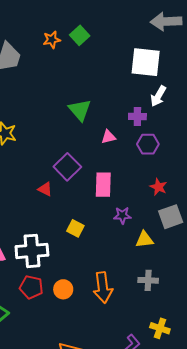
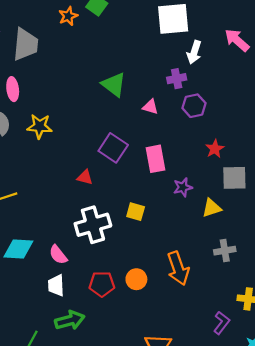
pink triangle: (109, 137) -> (150, 107), turned 42
red star: (158, 187) -> (215, 149), turned 30
red triangle: (45, 189) -> (85, 177), moved
gray square: (171, 217) -> (234, 178), turned 30
white cross: (32, 251) -> (93, 225), moved

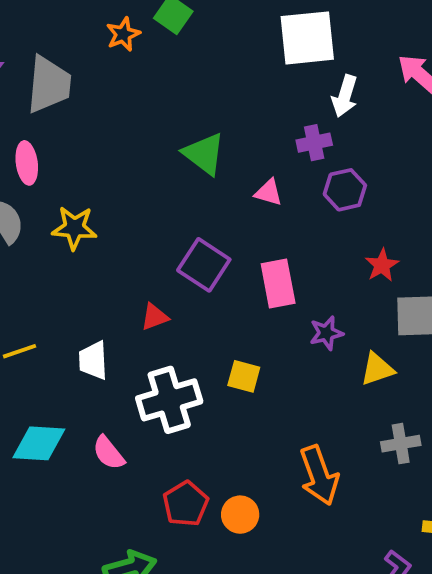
red triangle: (85, 177) -> (155, 317), turned -35
orange circle: (136, 279) -> (240, 515), moved
red pentagon: (102, 284) -> (186, 504), turned -30
white trapezoid: (56, 285) -> (93, 360), moved

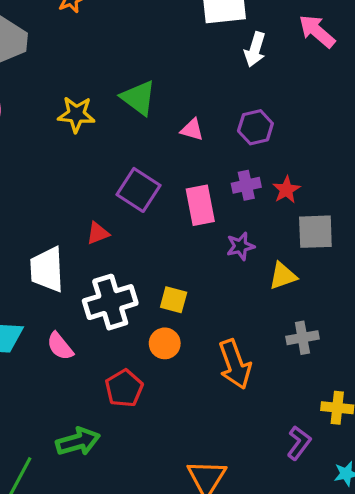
purple cross: (314, 143) -> (246, 185), moved
yellow star: (74, 228) -> (76, 114), moved
white trapezoid: (93, 360) -> (47, 269), size x1.4
yellow square: (244, 376) -> (174, 300), moved
orange circle: (240, 515) -> (165, 343), moved

